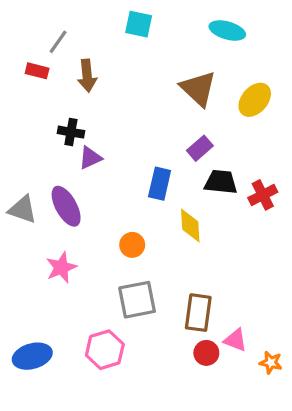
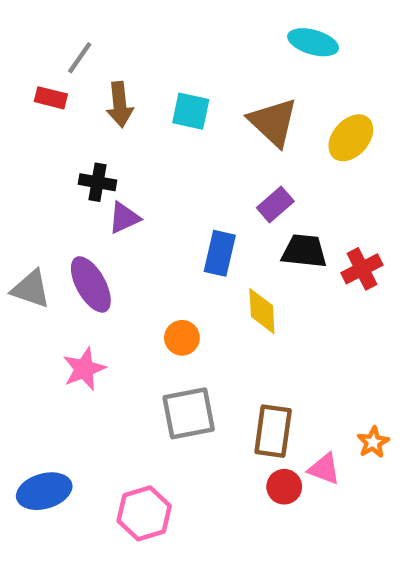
cyan square: (139, 24) -> (191, 111), moved
pink hexagon: (105, 350) -> (144, 513), moved
orange star: (271, 363) -> (373, 442), moved, turned 30

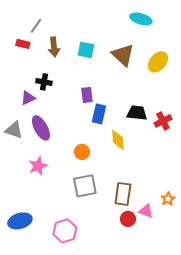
purple rectangle: (275, 204) -> (87, 95), moved, turned -56
purple triangle: (124, 218) -> (28, 98), moved

